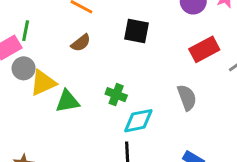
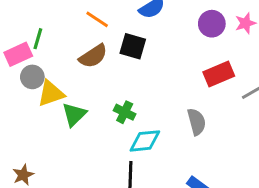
black square: (136, 31) -> (133, 46), moved
brown semicircle: (81, 43) -> (93, 56), size x1.4
green triangle: (67, 101) -> (74, 114), turned -40

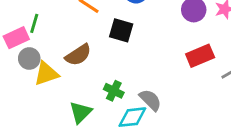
brown semicircle: (93, 56) -> (78, 55), moved
green triangle: (74, 114) -> (81, 112), moved
gray semicircle: (197, 122) -> (150, 100), moved, turned -30

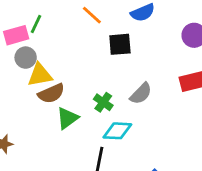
black square: (121, 30) -> (120, 44), turned -30
brown semicircle: (78, 55) -> (51, 93), moved
gray semicircle: (150, 100) -> (141, 94), moved, turned 80

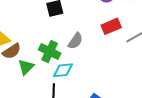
green cross: (103, 102) -> (50, 51), size x1.5

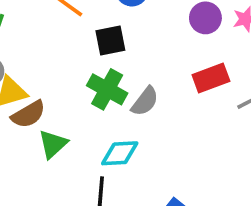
green cross: (50, 51) -> (107, 89), moved

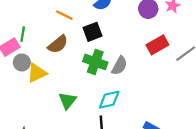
brown semicircle: (28, 114) -> (58, 44), moved

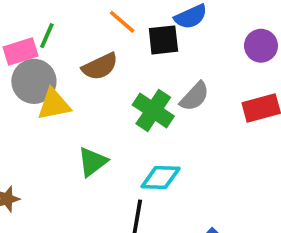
black square: (92, 32) -> (163, 40), moved
gray circle: (22, 62) -> (34, 81), size x1.5
gray semicircle: (119, 66) -> (195, 96), moved

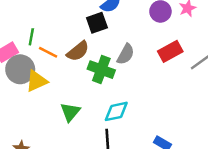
orange line: (122, 22) -> (48, 52), moved
green line: (47, 36) -> (31, 37), moved
brown semicircle: (100, 66) -> (78, 51), moved

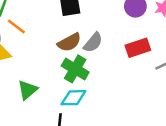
brown semicircle: (78, 51) -> (69, 42), moved
green cross: (101, 70) -> (75, 69), moved

